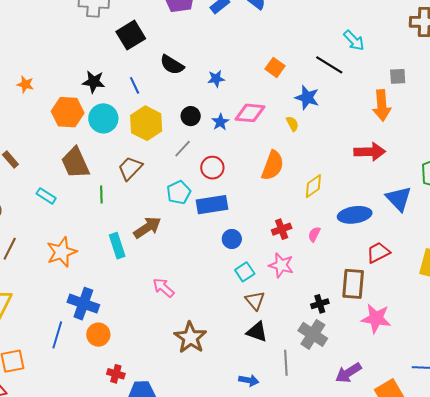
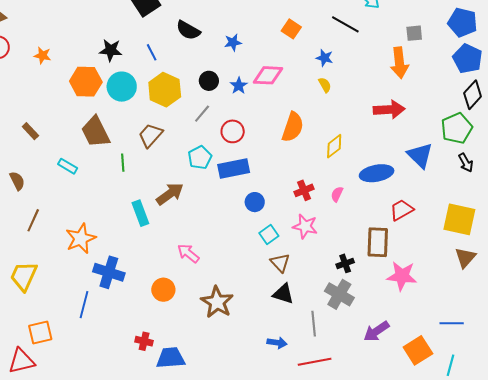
blue star: (307, 98) -> (325, 58), size x0.7
yellow semicircle: (292, 124) -> (325, 85), moved
orange star: (62, 252) -> (81, 239), moved
orange circle: (98, 335) -> (163, 290), moved

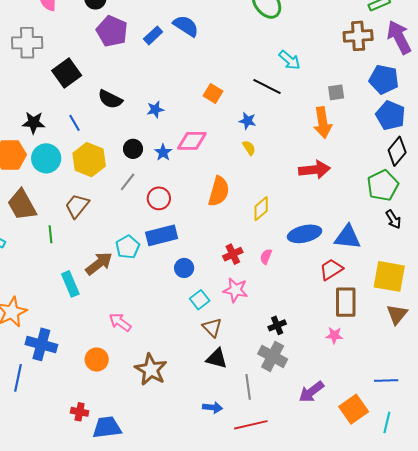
blue triangle: (420, 155) -> (348, 237), moved, turned -36
cyan pentagon: (200, 158) -> (128, 247), moved
brown rectangle: (378, 242) -> (346, 302), moved
pink star: (402, 276) -> (334, 335), size x0.6

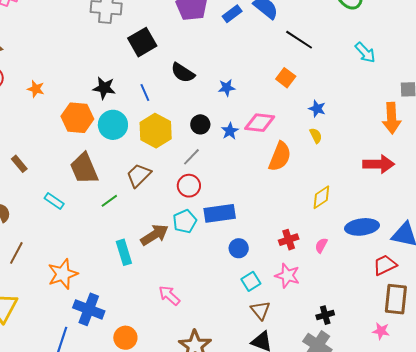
black line: (267, 87) -> (299, 40), moved
orange semicircle: (219, 191) -> (280, 156), moved
red circle: (159, 198) -> (189, 186), moved
green line: (50, 234) -> (109, 201), turned 54
orange circle: (97, 360) -> (125, 338), moved

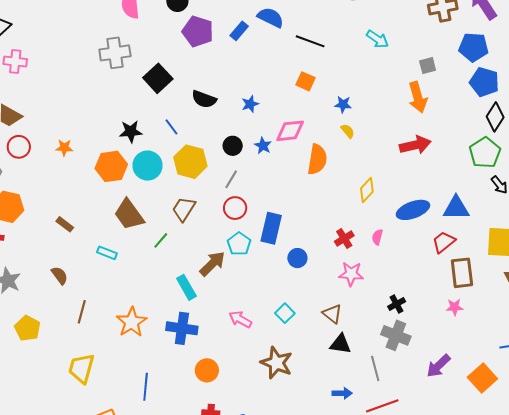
blue rectangle: (220, 213) -> (271, 228), turned -56
cyan square: (251, 281) -> (285, 313), moved
blue cross: (89, 309) -> (182, 328), moved

